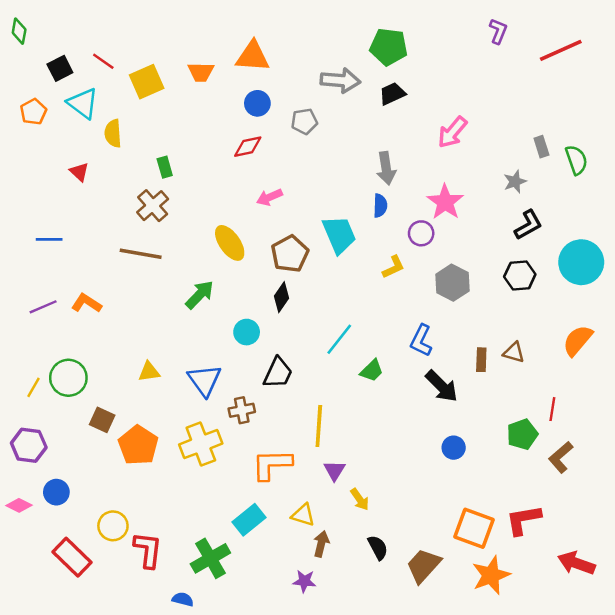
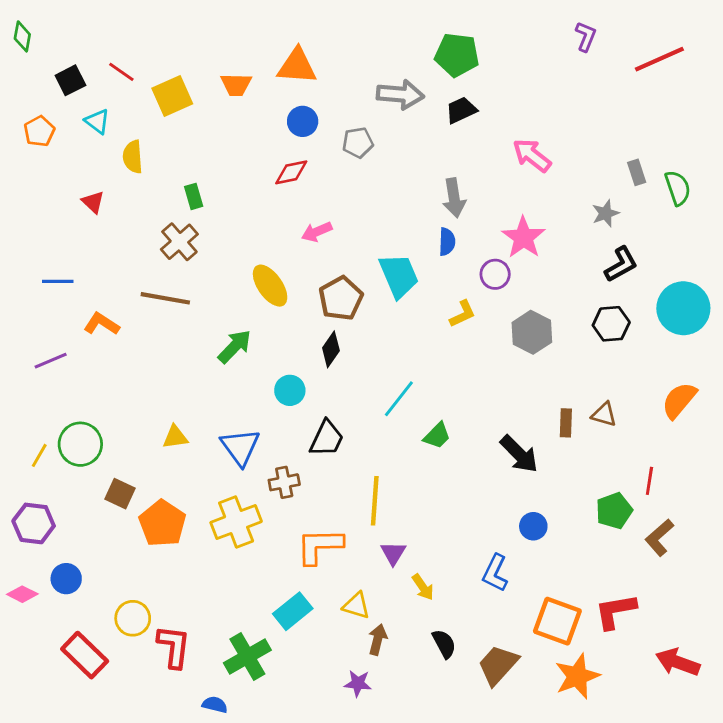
cyan triangle: (83, 103) -> (97, 121), size x0.7
pink arrow: (452, 132) -> (532, 155), turned 88
orange L-shape: (86, 303) -> (102, 324), moved
blue L-shape: (421, 340) -> (495, 573), moved

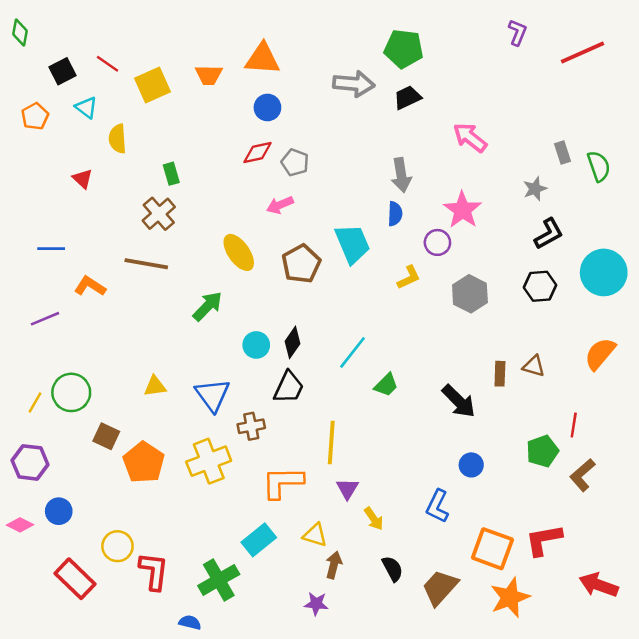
gray pentagon: (358, 143) -> (295, 162), moved, turned 30
black diamond: (331, 349) -> (292, 342), moved

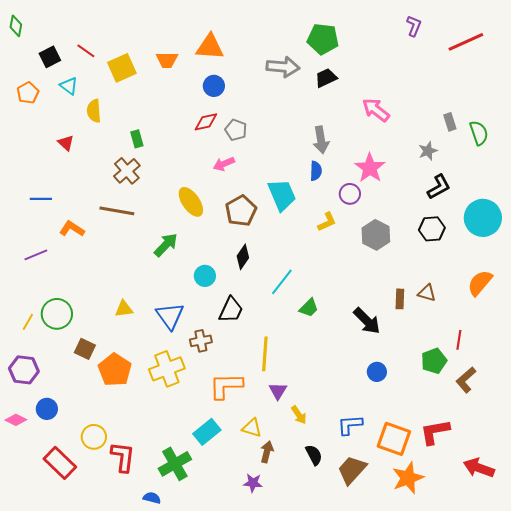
black diamond: (292, 342) -> (243, 257), moved
blue L-shape: (437, 506) -> (350, 425), moved, turned 60

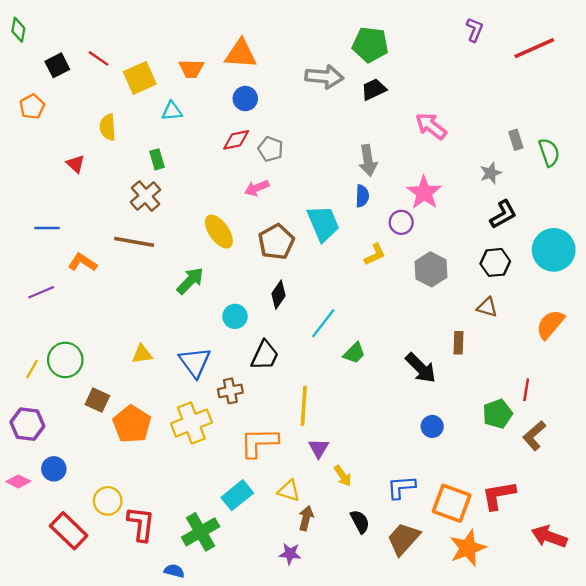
cyan triangle: (69, 86) -> (172, 111), moved, turned -42
brown triangle: (427, 293) -> (487, 307), moved

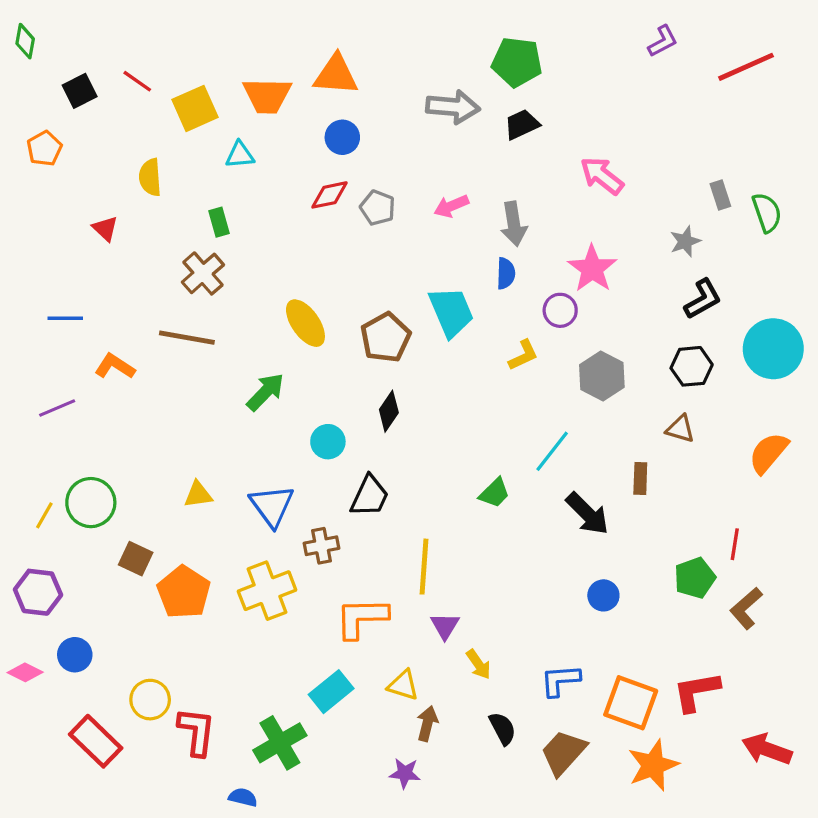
purple L-shape: (475, 30) -> (663, 41), turned 40
orange trapezoid: (191, 69) -> (267, 96), size x1.4
pink arrow: (257, 188) -> (451, 206), moved
cyan line: (323, 323) -> (552, 451), moved

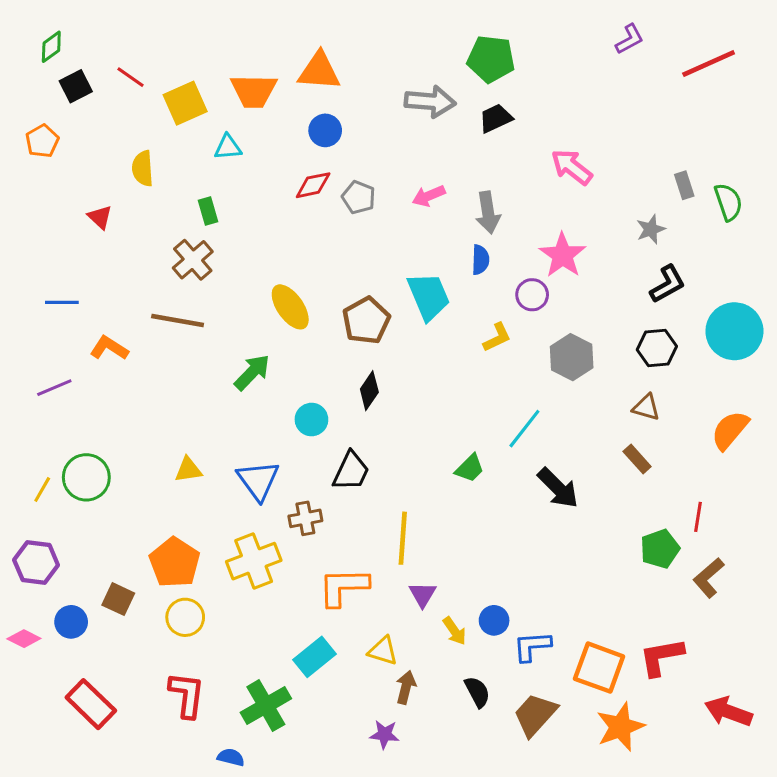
green diamond: (25, 41) -> (51, 47), moved, turned 44
brown rectangle: (640, 478) -> (637, 459), moved, turned -44
brown square: (136, 559) -> (118, 599), moved
blue circle: (603, 595) -> (494, 620), moved
yellow circle: (150, 700) -> (185, 617), moved

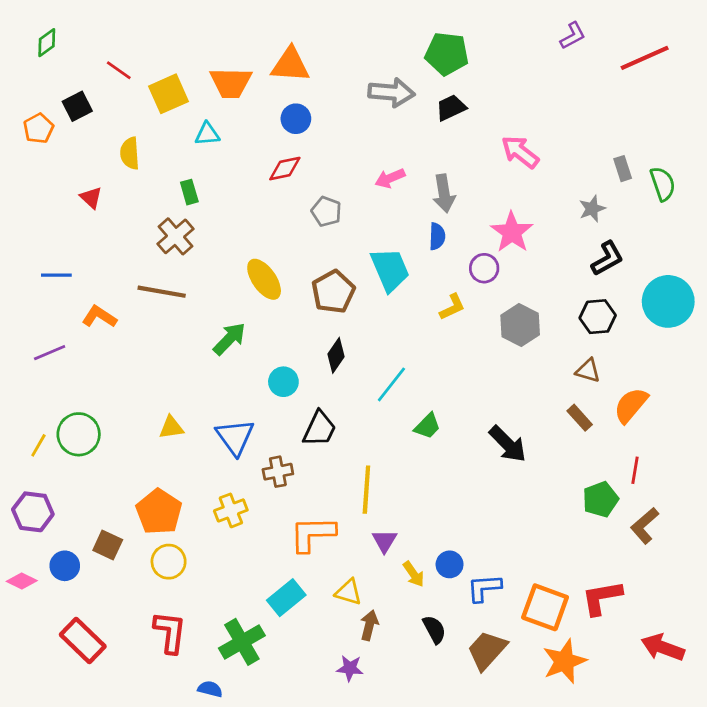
black square: (76, 86) -> (77, 106), moved
gray pentagon: (359, 197) -> (326, 211), moved
cyan line: (524, 429) -> (391, 384), moved
orange semicircle: (730, 430) -> (631, 405), moved
yellow cross: (254, 561) -> (231, 510), size x0.7

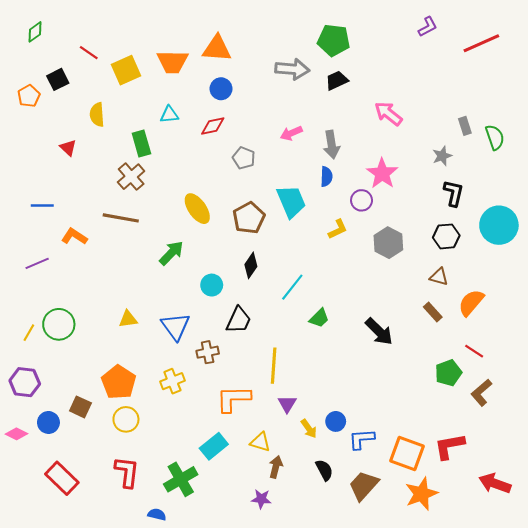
cyan triangle: (207, 134) -> (169, 115), moved
green rectangle: (189, 192) -> (141, 144), size x1.4
black L-shape: (607, 259) -> (453, 193), turned -48
red line: (635, 470) -> (474, 351), turned -66

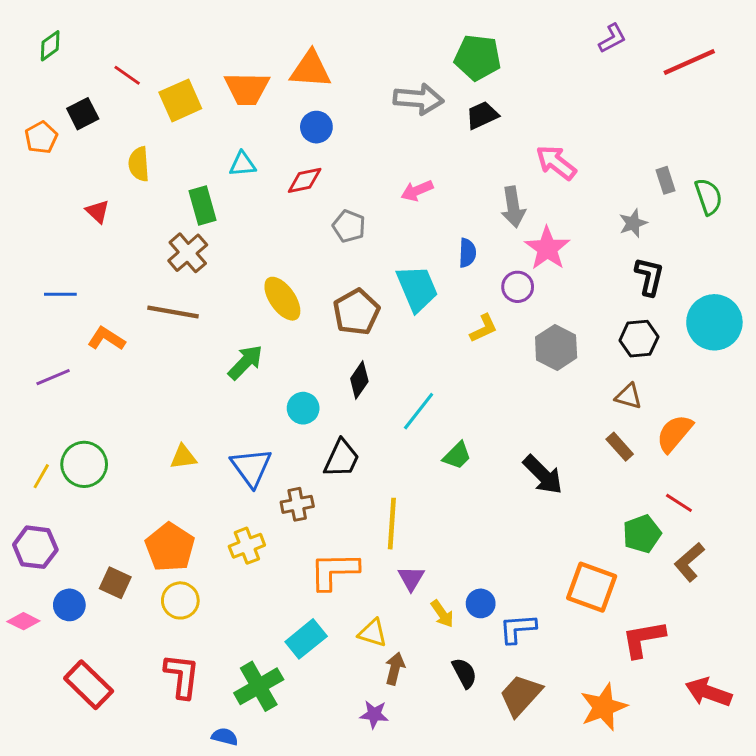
gray arrow: (332, 145) -> (513, 207), moved
orange square: (407, 453) -> (592, 587), moved

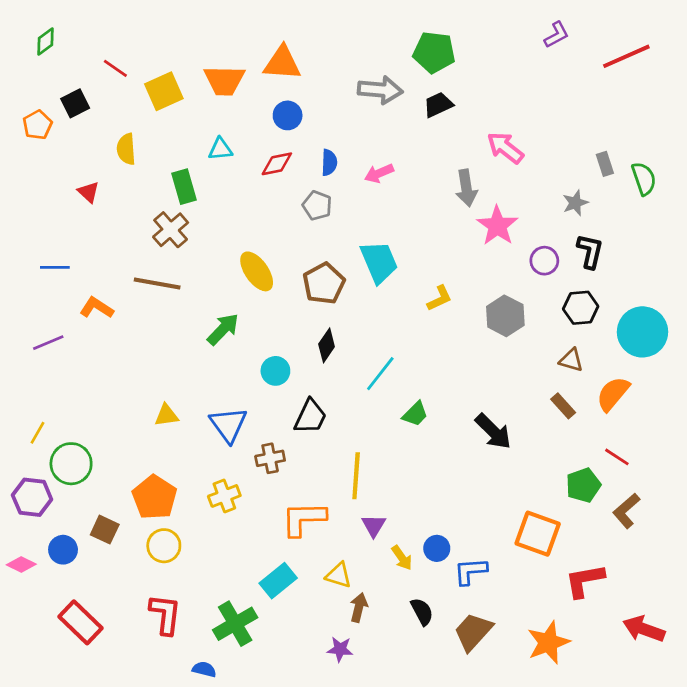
blue semicircle: (467, 253) -> (329, 163), moved
purple circle: (518, 287) -> (544, 261), moved
cyan circle: (714, 322) -> (642, 332), moved
green circle: (84, 464) -> (71, 464), moved

